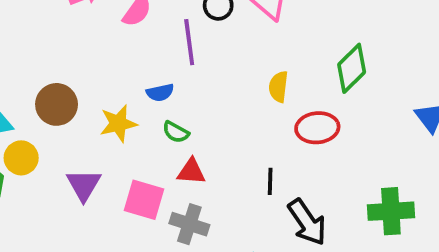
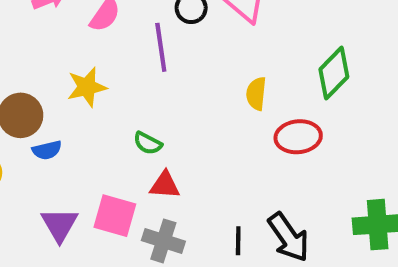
blue semicircle: (160, 93) -> (47, 150), moved
yellow star: (118, 123) -> (87, 87), moved
black line: (270, 181) -> (238, 241), moved
purple triangle: (84, 185) -> (60, 225), moved

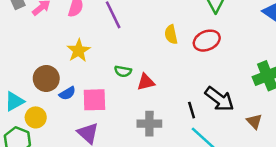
yellow semicircle: (256, 94) -> (171, 34), moved
red triangle: (165, 185) -> (146, 82), moved
pink square: (115, 216) -> (94, 100), moved

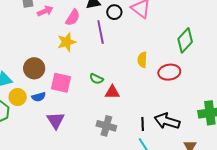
yellow star: (78, 51) -> (67, 42), moved
blue semicircle: (67, 93) -> (39, 97), moved
black arrow: (219, 99) -> (167, 121), turned 145
pink square: (94, 100) -> (61, 83), moved

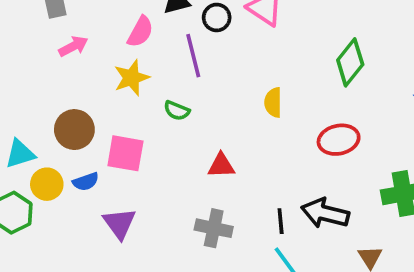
pink arrow: (45, 11) -> (73, 46), moved
red ellipse: (169, 72) -> (339, 140), moved
green semicircle: (96, 79) -> (177, 111), moved

